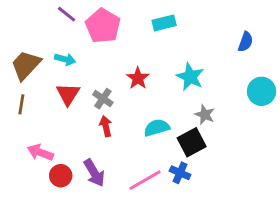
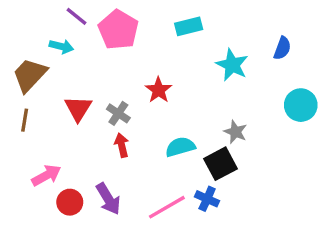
cyan arrow: (65, 59) -> (61, 46), moved
cyan star: (190, 77) -> (232, 65), moved
pink arrow: (40, 152) -> (46, 175), turned 130

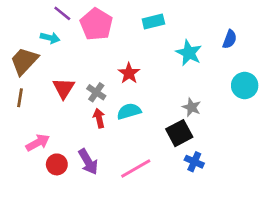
cyan semicircle: (180, 147) -> (129, 111), moved
blue cross: (207, 199) -> (194, 162), moved

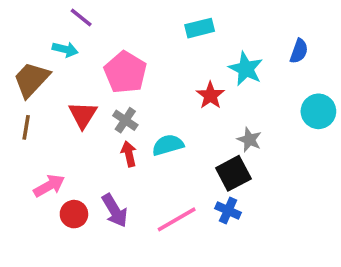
pink pentagon: (96, 24) -> (125, 72), moved
red star: (129, 73) -> (210, 95), moved
blue cross: (194, 162) -> (228, 211), moved

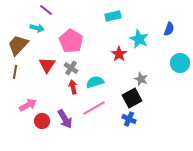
pink line: (177, 219) -> (94, 108), moved

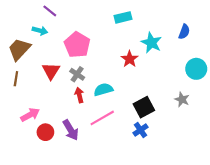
gray star: (141, 79) -> (182, 99), moved
blue cross: (129, 119) -> (141, 130), turned 32

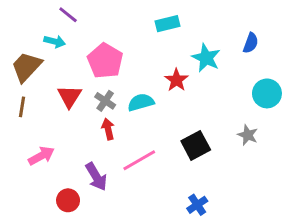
cyan semicircle: (103, 90) -> (141, 102), moved
blue cross: (141, 130) -> (197, 205), moved
red circle: (45, 132) -> (68, 200), moved

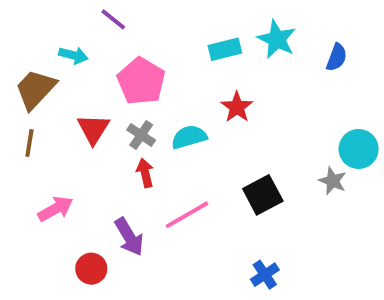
purple line: (68, 15) -> (113, 19), moved
cyan rectangle: (167, 24) -> (225, 49), moved
cyan star: (206, 58) -> (277, 39), moved
cyan circle: (267, 93) -> (359, 149), moved

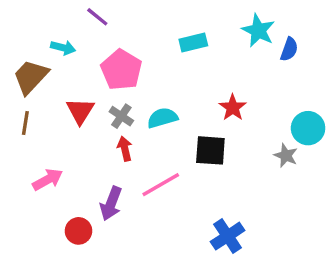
cyan star: (277, 39) -> (258, 30), moved
red star: (237, 107) -> (233, 108), moved
black square: (263, 195) -> (210, 150), moved, turned 32
purple arrow: (129, 237) -> (111, 203), turned 52
blue cross: (265, 275) -> (228, 236), size x1.4

